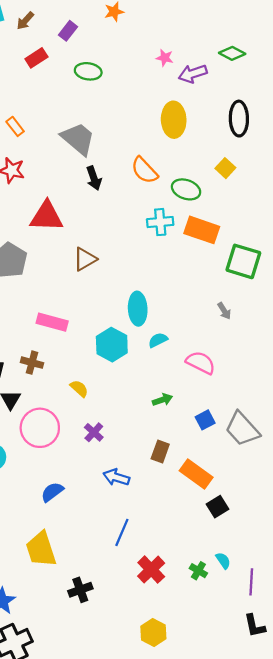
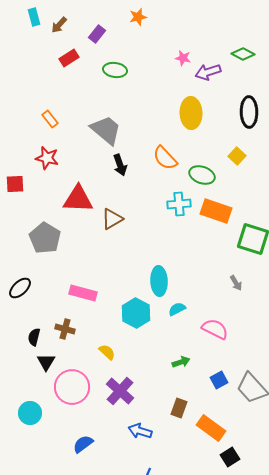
brown triangle: (85, 259) -> (112, 219), moved
purple cross: (94, 432) -> (120, 391), size x1.6

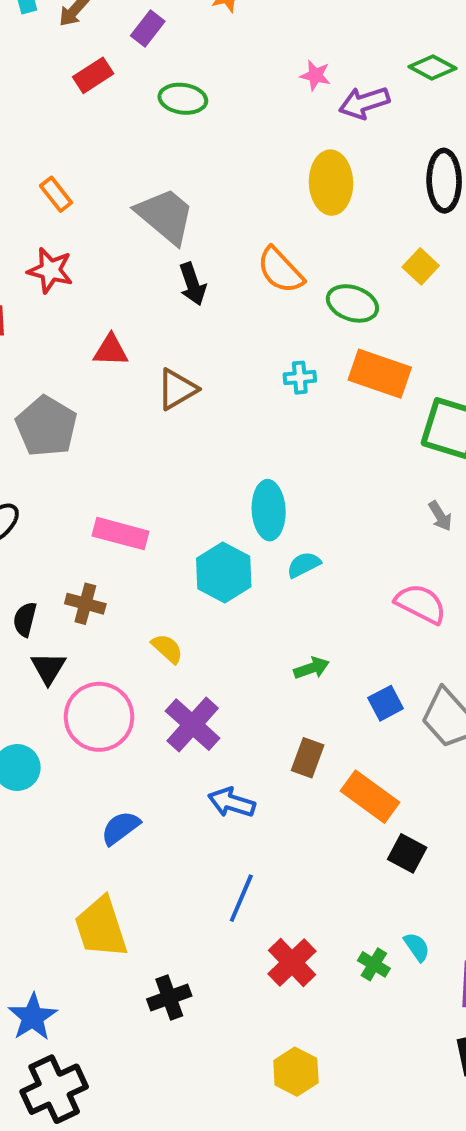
red triangle: (78, 199) -> (111, 350), size x0.6
cyan cross: (179, 204) -> (300, 378), moved, size x0.7
gray arrow: (236, 283) -> (440, 516), moved
pink semicircle: (215, 329) -> (421, 604), moved
black square: (230, 457) -> (407, 853), turned -30

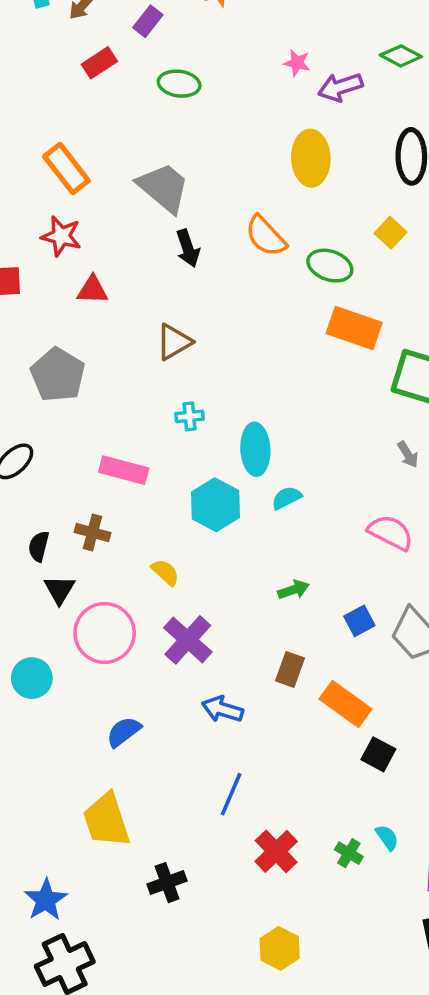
orange rectangle: (56, 194) -> (66, 169), size x1.6
red triangle: (111, 350) -> (92, 290), moved
cyan cross: (300, 378) -> (190, 416), moved

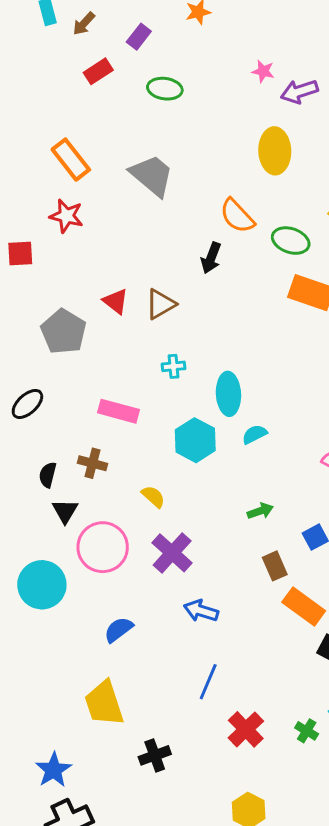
black arrow: (188, 248) -> (211, 258), moved, turned 40
red triangle: (92, 290) -> (116, 301), moved, turned 36
brown rectangle: (290, 669) -> (275, 566), moved, turned -44
cyan circle: (32, 678) -> (42, 585), size x1.4

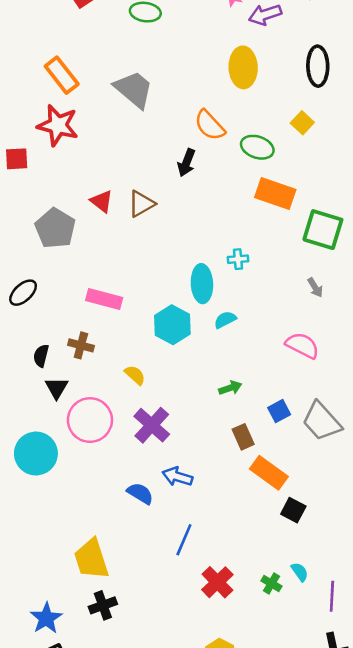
red star: (66, 216) -> (58, 125), size x1.4
cyan cross: (174, 366) -> (238, 259), moved
blue semicircle: (119, 630) -> (140, 493), moved, turned 68
black cross: (155, 755) -> (103, 605), moved

